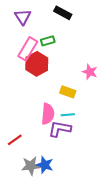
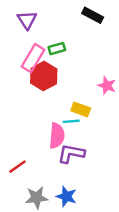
black rectangle: (63, 13) -> (93, 15), moved
cyan line: (68, 115) -> (71, 121), moved
blue star: (45, 165) -> (66, 196), moved

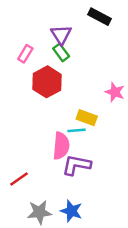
purple triangle: (27, 20) -> (61, 35), moved
green rectangle: (57, 49) -> (61, 52), turned 70
pink rectangle: (33, 58) -> (25, 54), moved, size x0.6

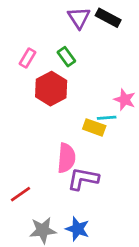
purple triangle: (61, 35) -> (79, 18), moved
cyan line: (76, 130) -> (107, 118), moved

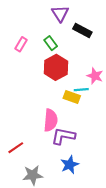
black rectangle: (108, 18) -> (82, 30), moved
red hexagon: (51, 89) -> (56, 67), moved
blue star: (78, 229) -> (70, 165), moved, turned 30

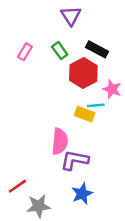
black rectangle: (82, 30) -> (97, 49), moved
red hexagon: (56, 67) -> (83, 73), moved
red line: (16, 148) -> (17, 186), moved

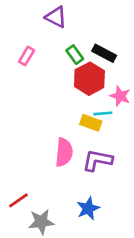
purple triangle: (71, 16) -> (56, 17), moved, turned -30
green rectangle: (60, 51) -> (75, 55), moved
purple L-shape: (75, 160) -> (97, 160), moved

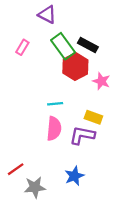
green rectangle: (75, 55) -> (63, 46), size x1.6
cyan line: (103, 113) -> (55, 104), moved
yellow rectangle: (91, 123) -> (93, 117), moved

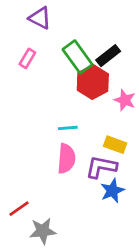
purple triangle: (47, 15) -> (40, 18), moved
black rectangle: (88, 45) -> (108, 56), turned -66
blue star: (74, 176) -> (112, 191), moved

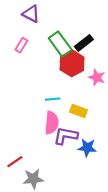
yellow rectangle: (115, 145) -> (79, 111), moved
purple L-shape: (101, 167) -> (66, 136), moved
blue star: (112, 191) -> (87, 148), turned 30

